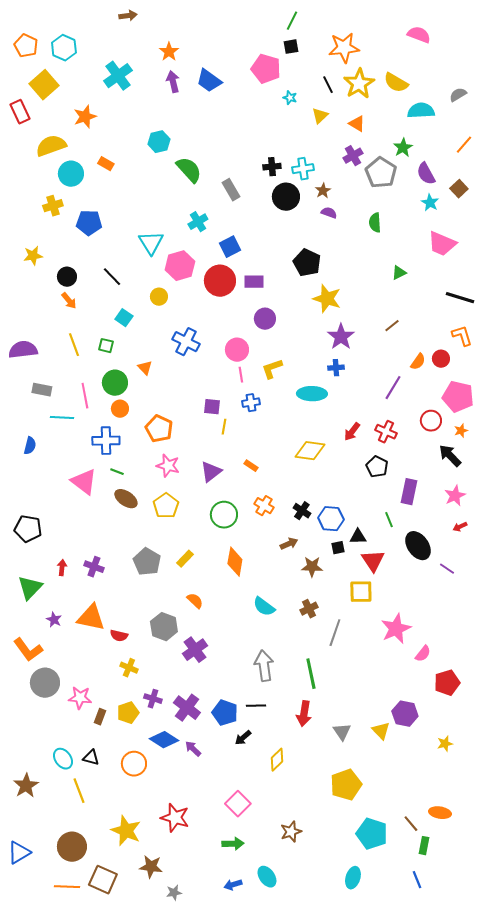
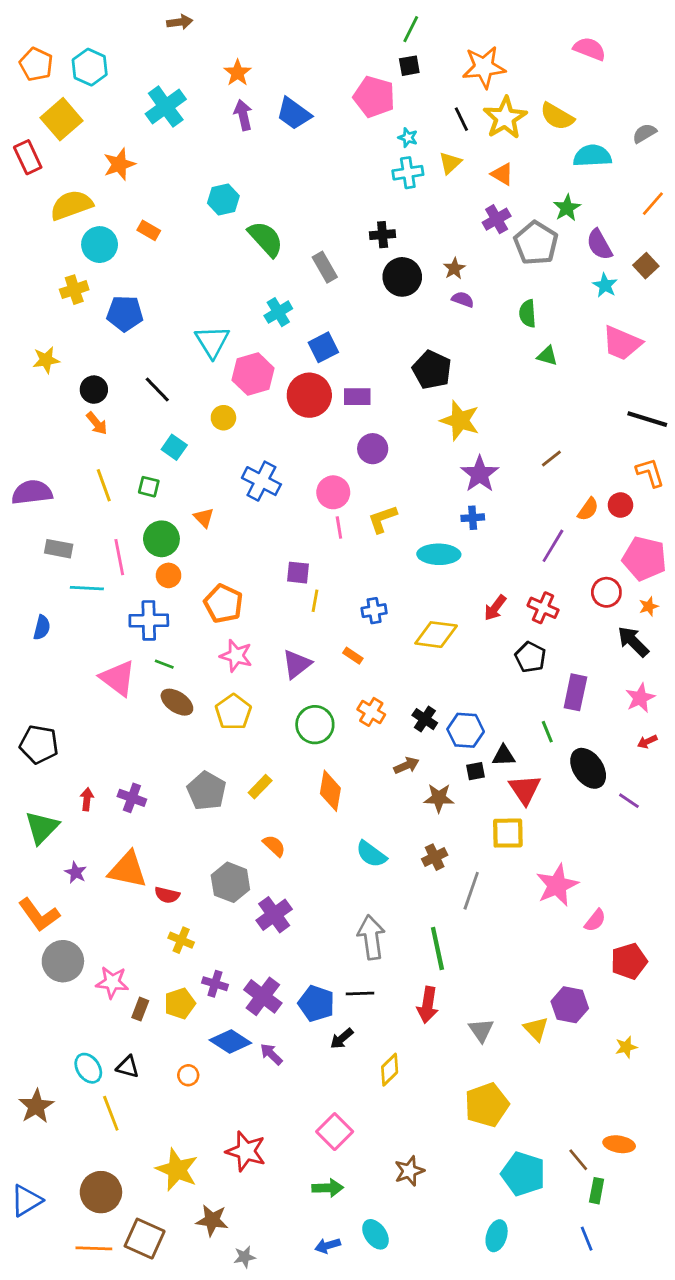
cyan cross: (303, 169) -> (408, 173), moved
green triangle: (399, 273) -> (547, 356), moved, turned 42
blue cross: (251, 403) -> (374, 611), moved
orange circle: (134, 764) -> (188, 1075), size x0.6

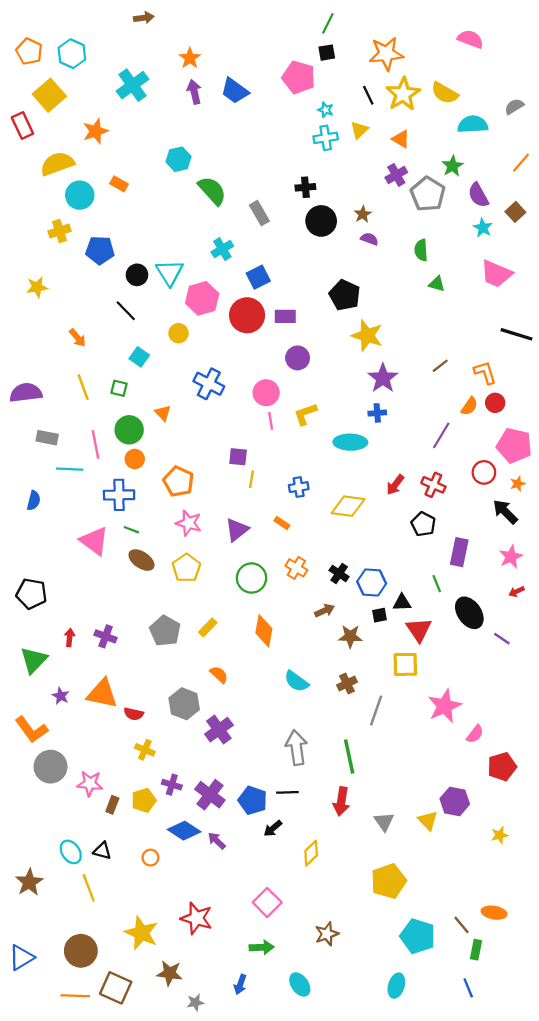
black circle: (94, 390) -> (137, 275), moved
orange L-shape: (650, 473) -> (485, 373), moved
blue arrow: (328, 1246) -> (240, 984), moved, turned -54

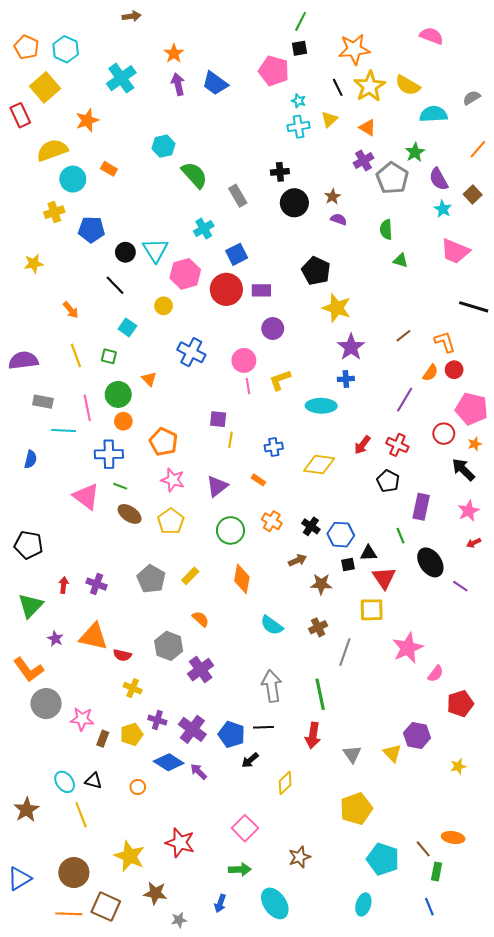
cyan ellipse: (300, 984) -> (275, 903), size x1.4

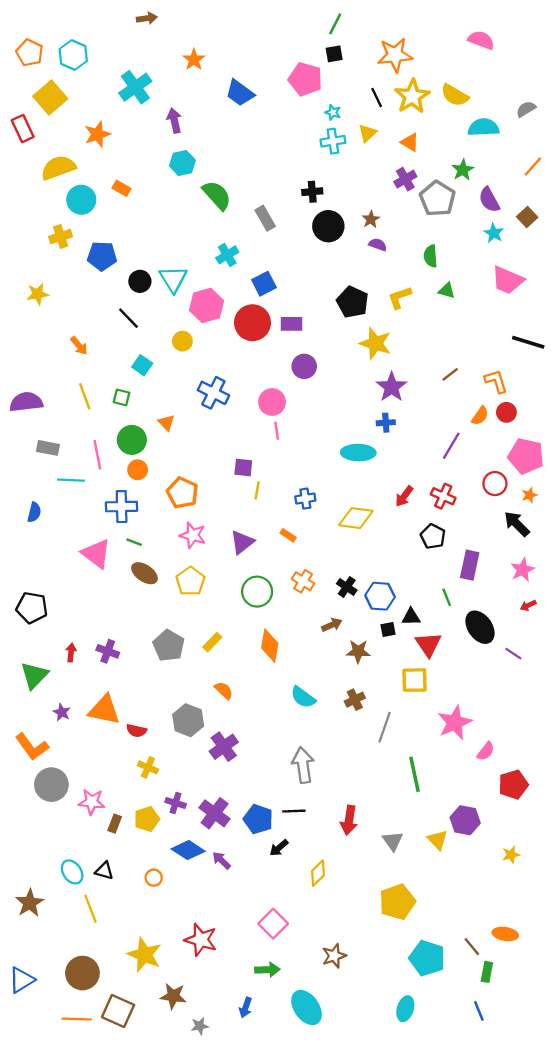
purple arrow: (178, 84) -> (174, 120), moved
yellow L-shape: (280, 380) -> (400, 297), moved
green line: (320, 694) -> (415, 774), moved

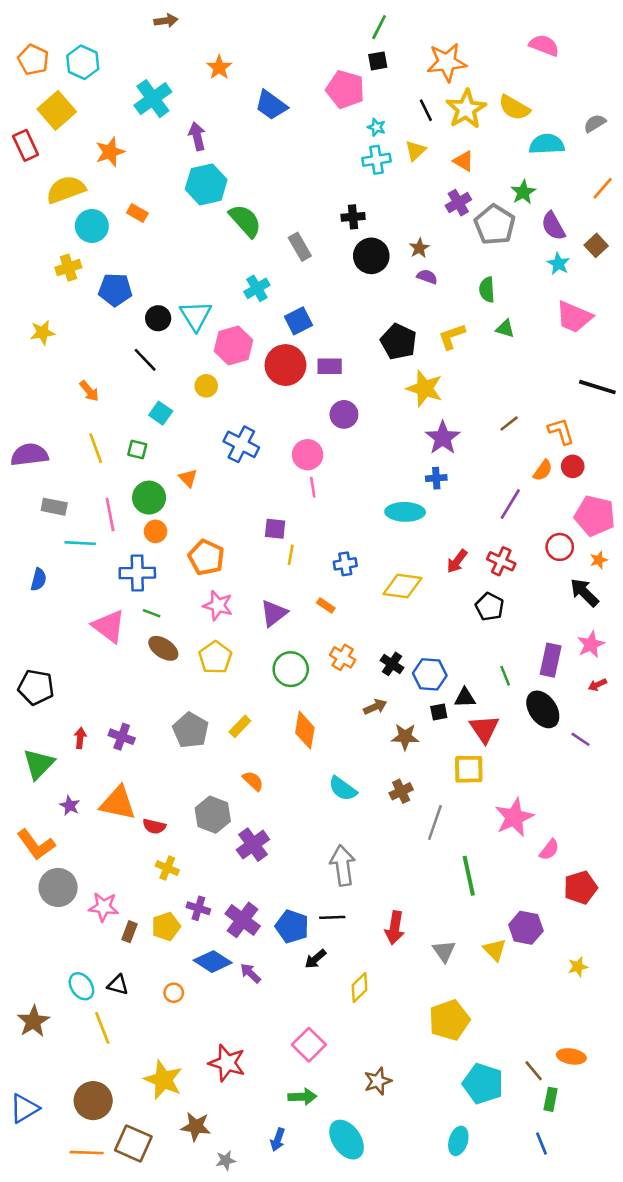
cyan hexagon: (182, 163) -> (206, 184), size x1.4
purple rectangle: (470, 565) -> (551, 660), moved

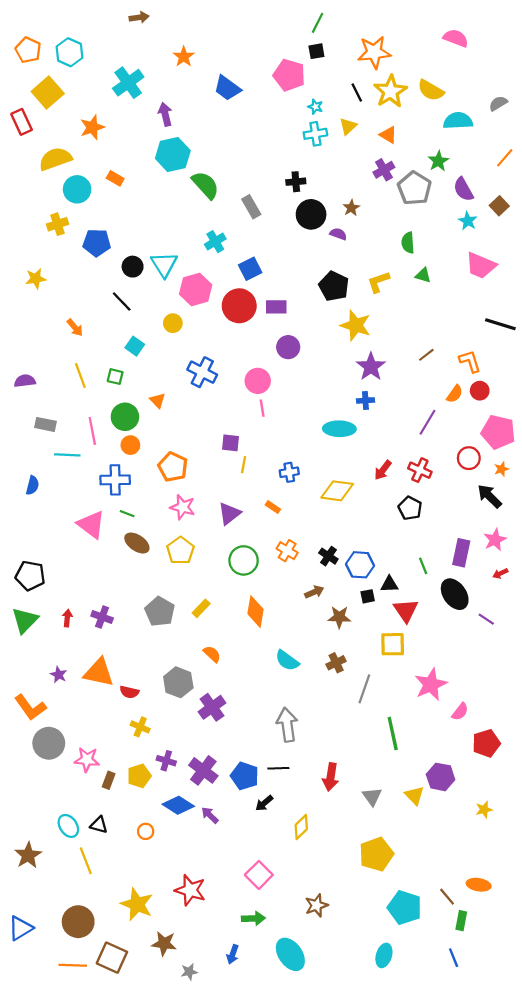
purple semicircle: (427, 277) -> (338, 234), moved
purple semicircle: (29, 455) -> (25, 381), size x0.7
green triangle: (39, 764) -> (25, 620), moved

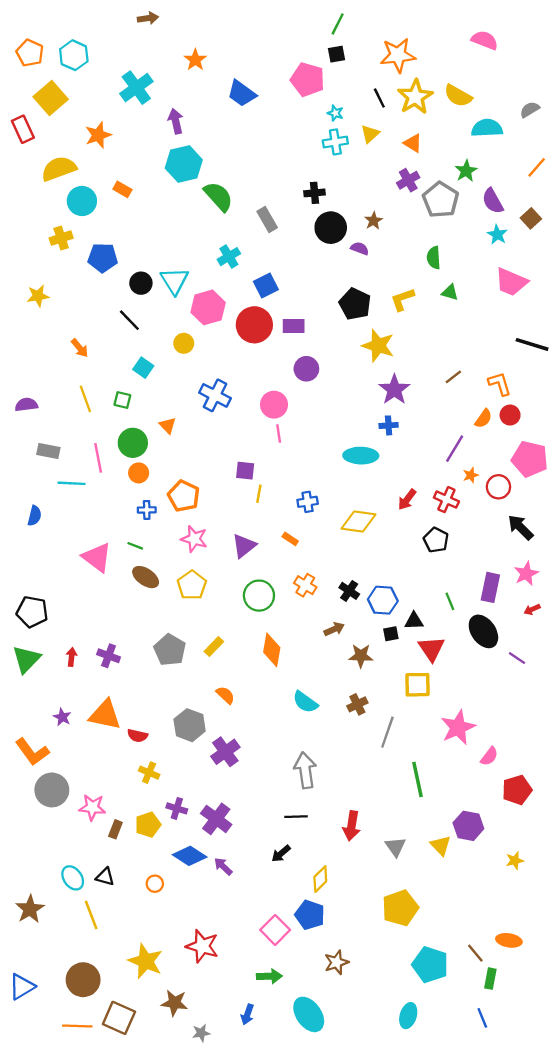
orange star: (501, 469) -> (471, 475), moved
blue cross: (115, 480) -> (147, 510), moved, size x0.6
blue pentagon: (245, 776) -> (310, 915), moved

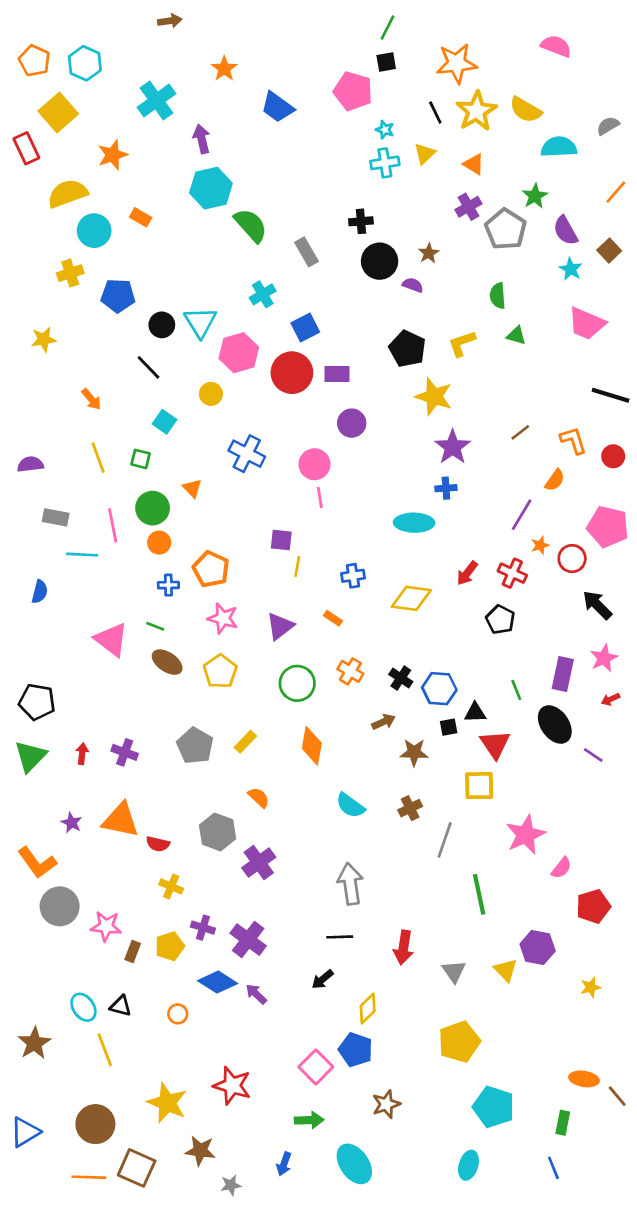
red circle: (510, 415) -> (613, 456), moved
brown line: (475, 953) -> (617, 1096), moved

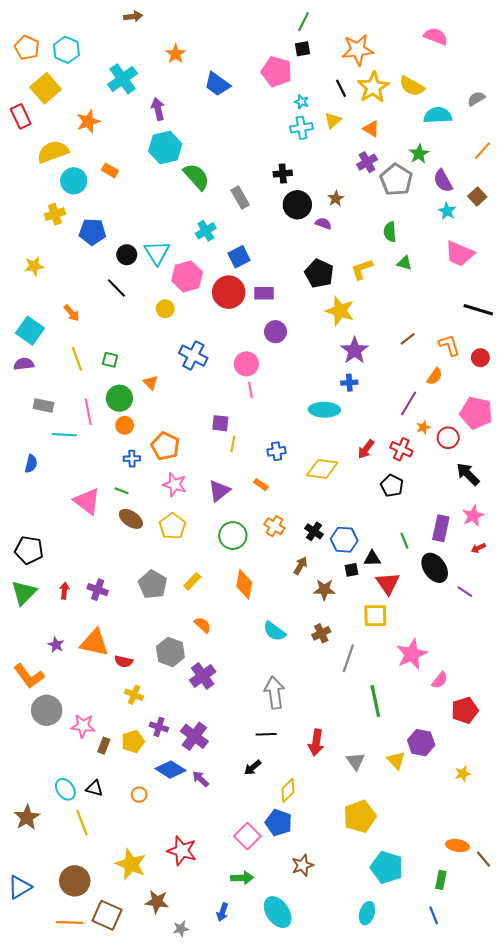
cyan square: (164, 422) -> (30, 331), moved, size x1.5
brown arrow: (384, 722) -> (300, 566), turned -36

